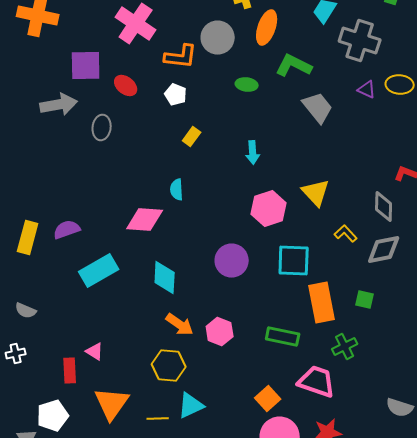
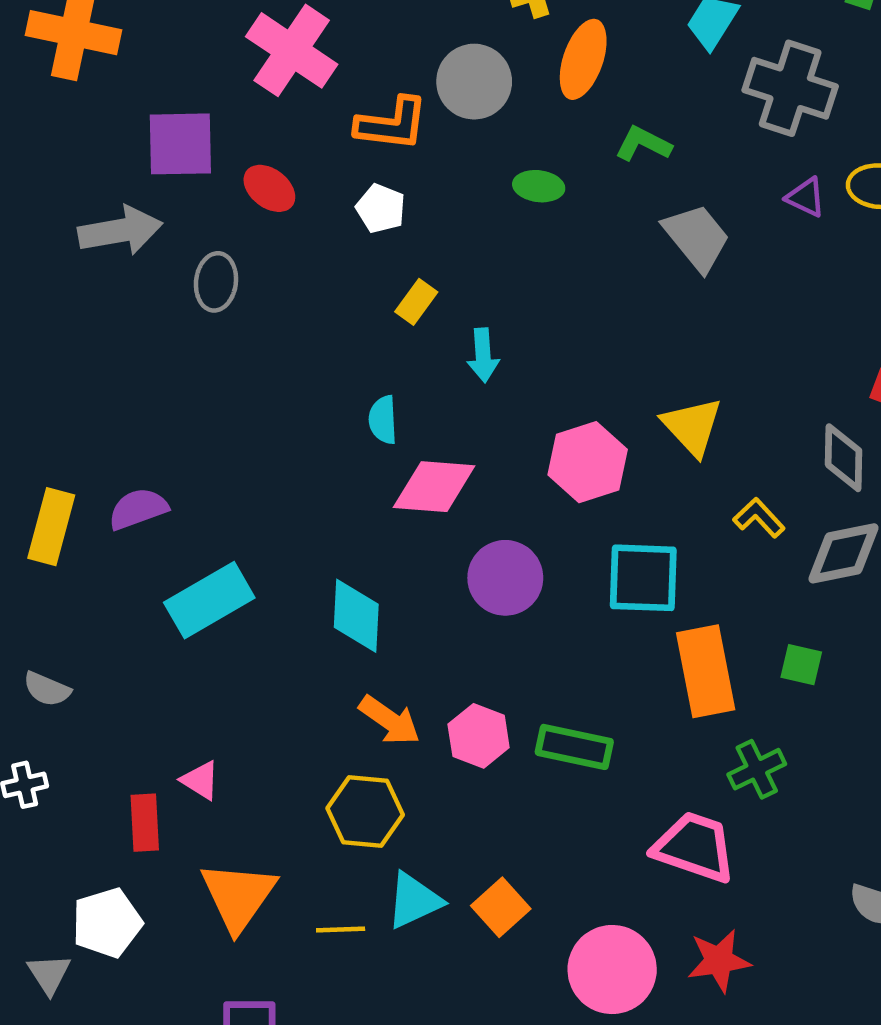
green L-shape: (294, 66) -> (643, 144), size x0.7
cyan arrow: (253, 152) -> (483, 355), moved
pink diamond: (145, 220) -> (434, 487), moved
green rectangle: (283, 336) -> (574, 747), moved
orange square: (268, 398) -> (501, 907), moved

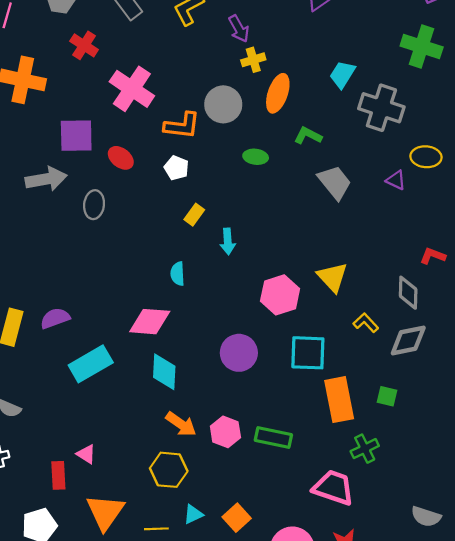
purple triangle: (806, 197) -> (396, 180), moved
pink diamond: (434, 487) -> (150, 322), moved
cyan triangle: (414, 901) -> (193, 514), size x0.7

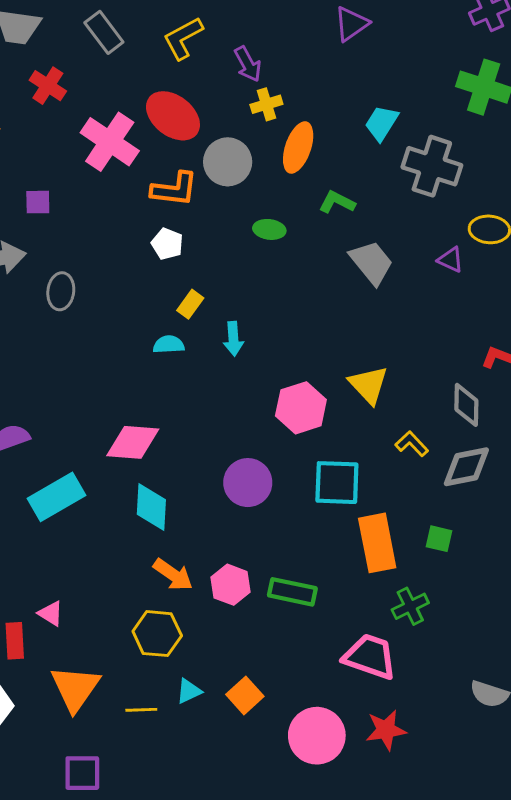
purple square: (76, 136) -> (38, 202), size x0.6
red ellipse: (121, 158) -> (173, 116), moved, size x1.6
cyan semicircle: (178, 274) -> (169, 344), moved, turned 90

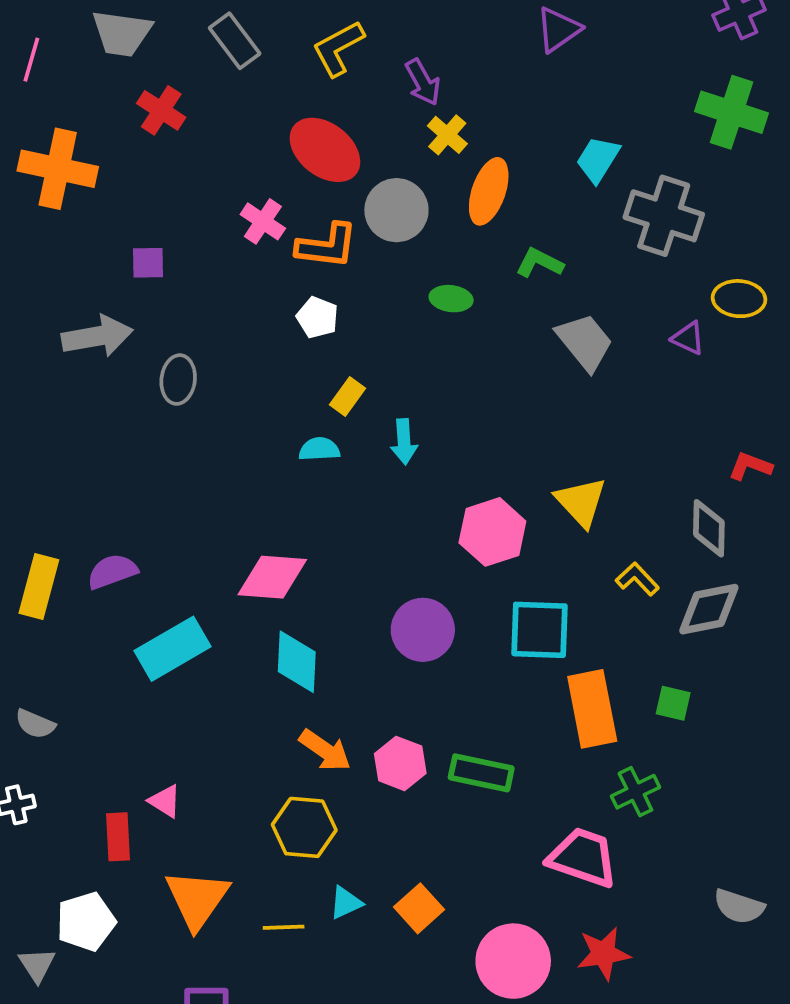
yellow cross: (266, 104) -> (447, 135), turned -32
pink cross: (110, 142) -> (263, 221), moved, size x0.6

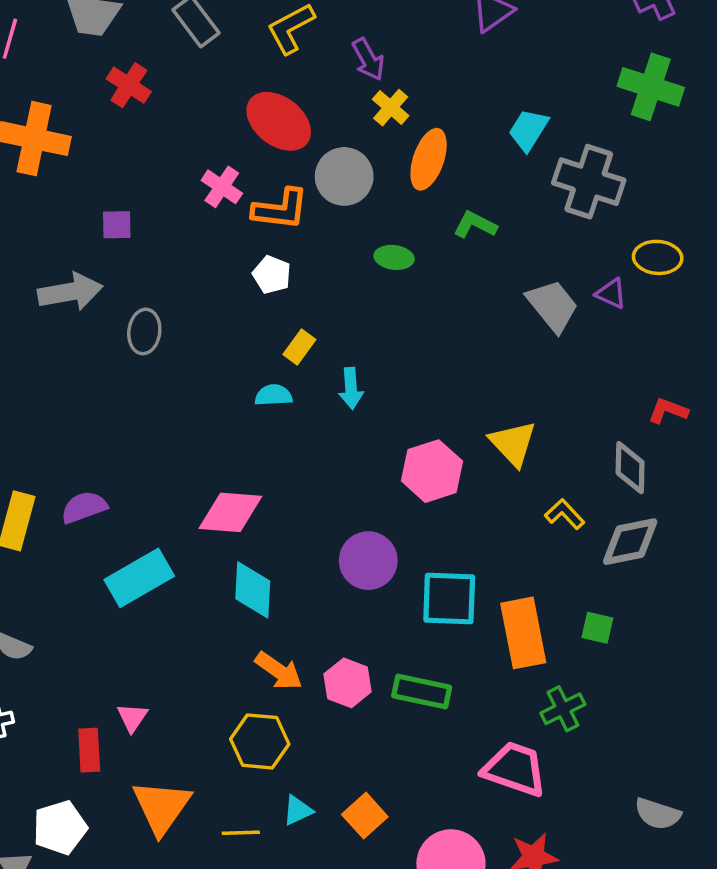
gray trapezoid: (585, 342) -> (553, 306), moved
cyan square: (539, 630) -> (449, 598), moved
pink triangle: (165, 801) -> (132, 717), turned 32

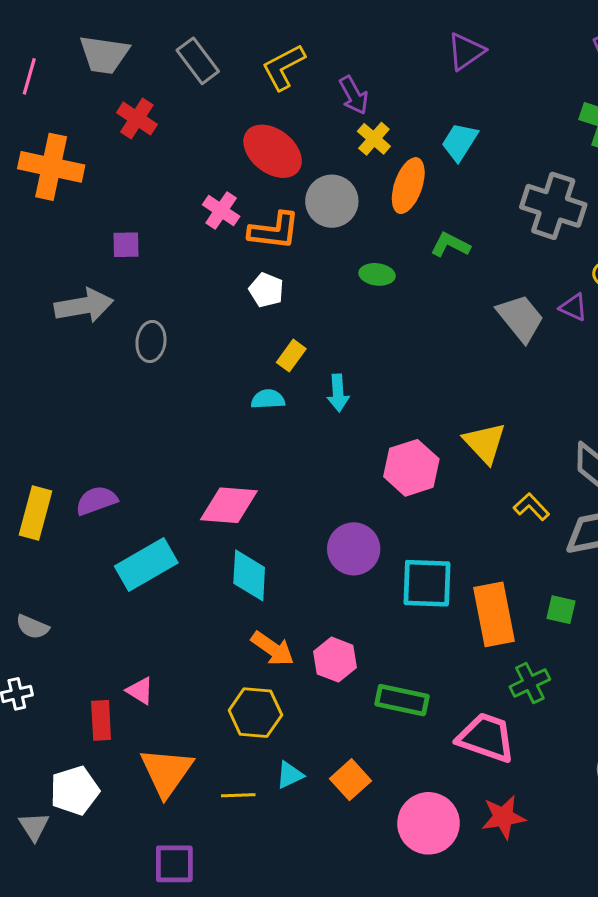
cyan trapezoid: (528, 130) -> (460, 142), moved
green rectangle: (422, 692) -> (402, 700), moved
pink triangle: (132, 717) -> (140, 691), turned -32

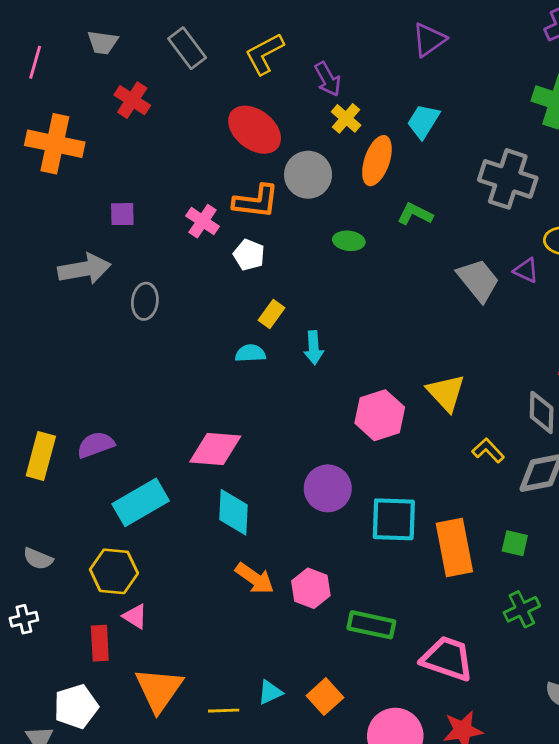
gray trapezoid: (104, 55) -> (103, 42), size x0.7
pink cross: (221, 211) -> (203, 221), moved
green cross: (530, 683) -> (522, 609), moved
yellow hexagon: (255, 713) -> (114, 571), moved

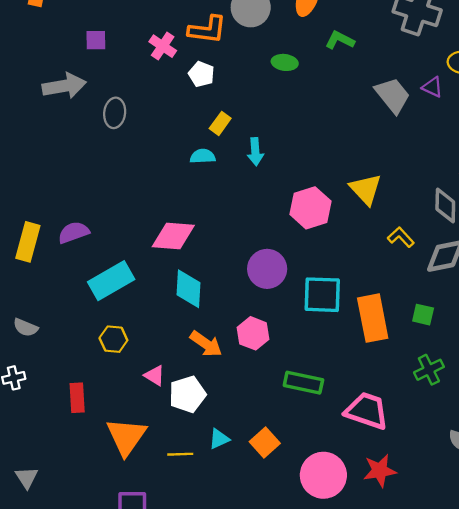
yellow hexagon: (114, 571) -> (113, 339), moved, size x0.7
pink hexagon: (311, 588) -> (253, 333), moved
pink triangle: (135, 616) -> (155, 376), moved
white pentagon: (76, 706) -> (187, 394), moved

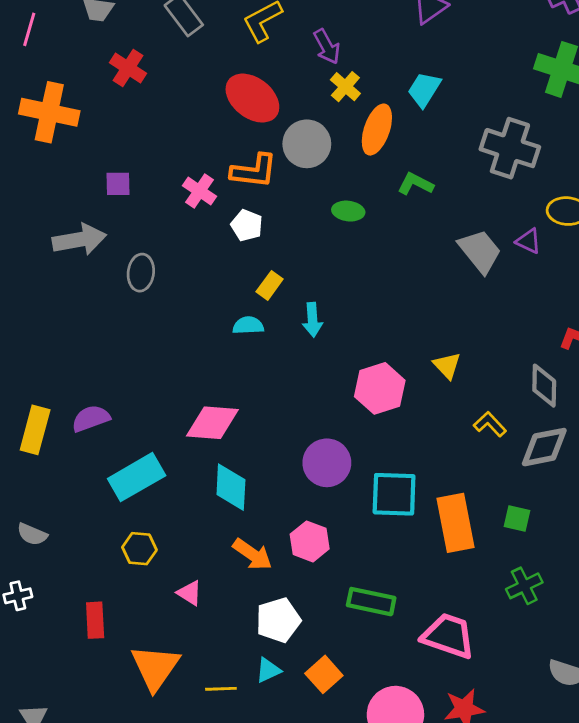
yellow triangle: (366, 189) -> (447, 366), size x0.7
white pentagon: (187, 394) -> (278, 620), moved

